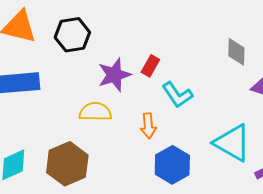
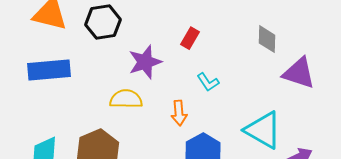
red rectangle: (150, 66) -> (190, 38), moved
cyan L-shape: (177, 95) -> (208, 82), size x0.7

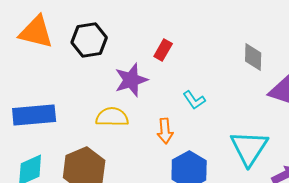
red rectangle: (190, 38) -> (163, 50), moved
blue rectangle: (49, 70) -> (34, 115), moved
cyan triangle: (263, 130) -> (249, 148), turned 33

